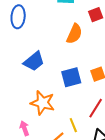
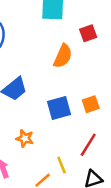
orange star: (42, 103) -> (25, 138), size x0.6

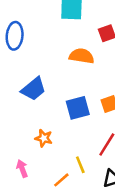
orange semicircle: (63, 56) -> (82, 56), turned -105

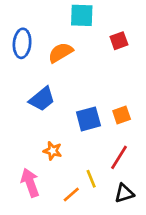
orange semicircle: (82, 56) -> (61, 53), moved, turned -40
pink arrow: (22, 169) -> (30, 183), size x1.5

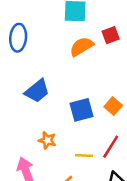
orange semicircle: (61, 53) -> (82, 47), moved
orange square: (122, 115) -> (113, 106), turned -30
yellow line: (91, 179) -> (84, 156), moved, turned -66

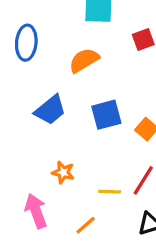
orange semicircle: (82, 47) -> (84, 60), moved
blue square: (82, 110) -> (106, 115), moved

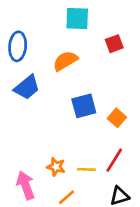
blue trapezoid: (50, 110) -> (27, 87), moved
orange star: (63, 172) -> (56, 167), moved

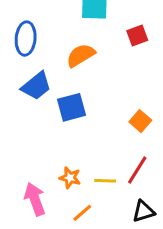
blue square: (84, 106) -> (71, 107), moved

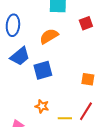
orange square: (140, 121) -> (88, 79), turned -32
orange star: (70, 178) -> (42, 106), moved

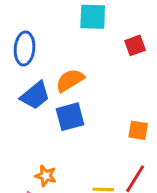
orange semicircle: (49, 36) -> (70, 80), moved
orange star: (42, 106) -> (46, 176), moved

